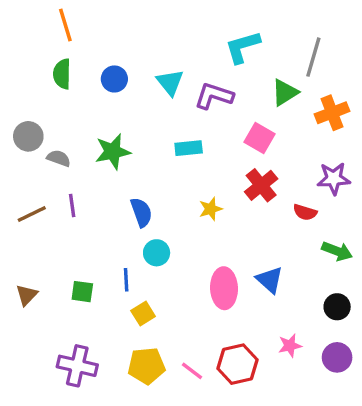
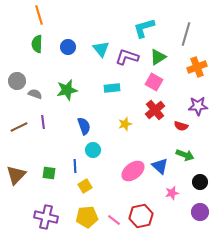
green triangle: (285, 92) -> (158, 57), moved
green arrow: (337, 251) -> (185, 155), moved
pink ellipse: (224, 288) -> (133, 171), turned 55
brown triangle: (27, 295) -> (16, 175), size x1.5
pink star: (290, 346) -> (172, 193), moved

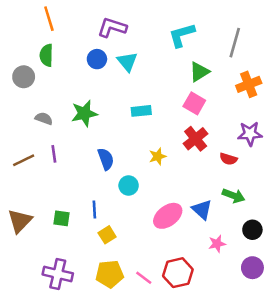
blue circle: (68, 47) -> (97, 59), moved
purple L-shape: (127, 57) -> (112, 27), moved
gray circle: (17, 81) -> (24, 77), moved
cyan circle: (93, 150) -> (129, 185), moved

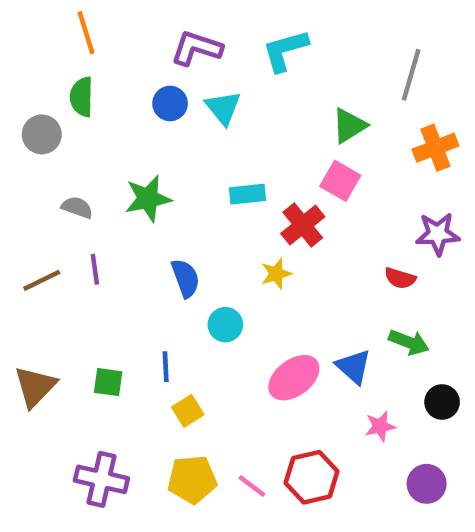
cyan L-shape: (182, 35) -> (285, 50), moved
red cross: (196, 139) -> (303, 225), moved
purple circle: (252, 268) -> (427, 484), moved

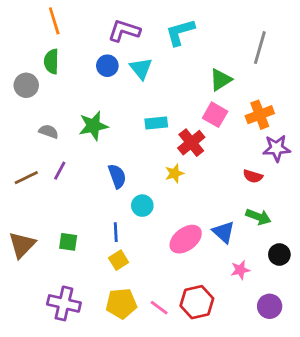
orange cross: (435, 148) -> (260, 115), moved
purple line: (95, 269) -> (60, 171), turned 36
blue line: (166, 367) -> (116, 232), moved

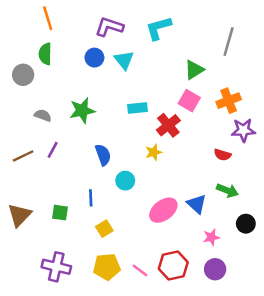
blue line: (116, 232) -> (91, 198), moved
purple circle: (270, 306) -> (215, 269), moved

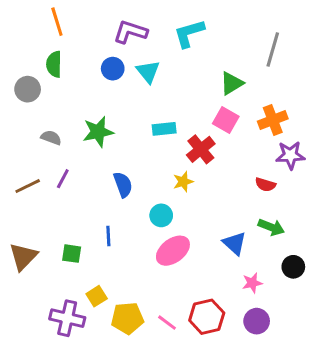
cyan circle: (125, 181) -> (161, 215), moved
pink ellipse: (163, 210) -> (173, 251), moved
yellow square: (104, 229) -> (97, 296), moved

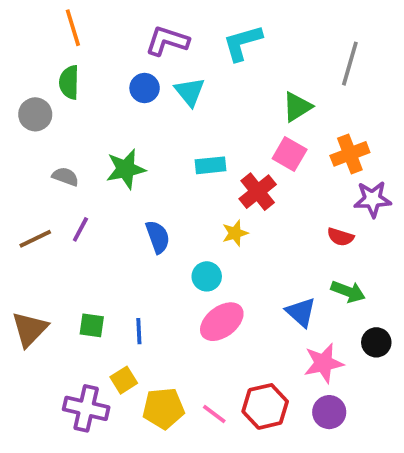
blue line: (108, 236) -> (139, 331), moved
pink star: (252, 283) -> (324, 363), size x1.5

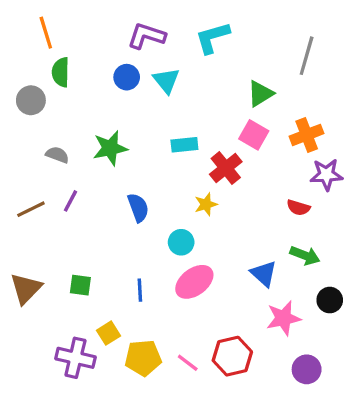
orange line: (73, 28) -> (46, 33), moved
blue line: (139, 331) -> (140, 290), moved
purple circle: (329, 412) -> (307, 369), moved

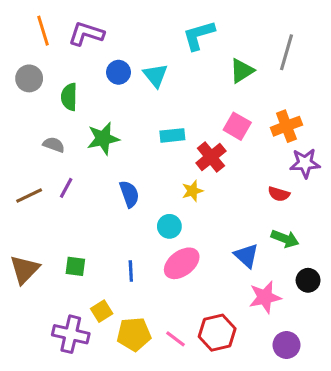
purple L-shape: (146, 36) -> (86, 34), moved
green semicircle: (61, 72) -> (69, 97), moved
green triangle: (260, 94) -> (242, 71), moved
gray circle: (31, 100) -> (29, 78), moved

